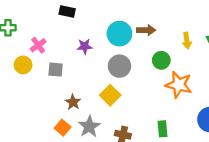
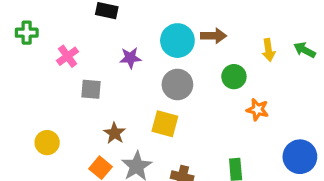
yellow circle: (23, 65) -> (47, 143), moved
orange star: (179, 85) -> (258, 110), size x0.6
yellow square: (110, 95) -> (165, 124), turned -30

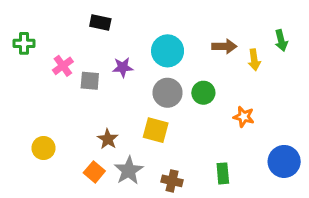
brown arrow: (214, 36) -> (224, 46), moved
green arrow: (305, 50) -> (281, 40), moved, turned -132
green circle: (234, 77) -> (203, 93), moved
gray square: (91, 89) -> (90, 81), moved

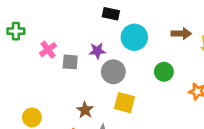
black rectangle: (100, 22) -> (111, 14), moved
gray circle: (168, 93) -> (113, 72), moved

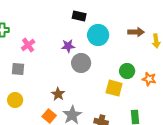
gray square: (70, 62) -> (18, 69), moved
green circle: (164, 72) -> (127, 71), moved
yellow square: (124, 103) -> (114, 88), moved

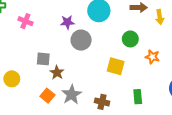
pink cross: (28, 45) -> (25, 21), turned -32
gray square: (18, 69) -> (43, 59), moved
green circle: (127, 71) -> (130, 39), moved

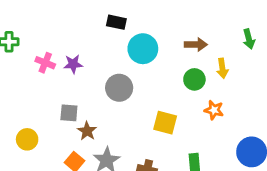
yellow arrow: (160, 17) -> (222, 68), moved
purple star: (67, 22) -> (73, 64), moved
green circle: (130, 39) -> (194, 79), moved

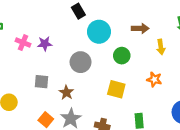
black rectangle: (116, 22) -> (78, 11), turned 48
green circle: (194, 79) -> (122, 56), moved
brown star: (87, 131) -> (66, 92), moved

